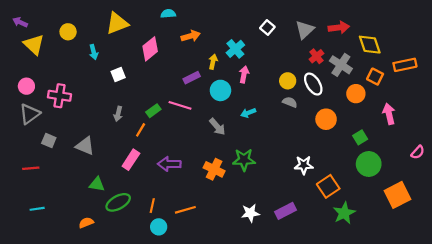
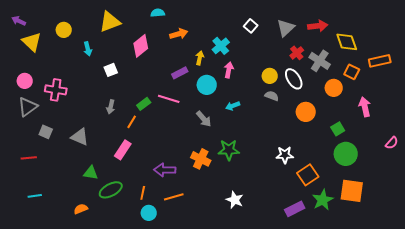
purple arrow: (169, 164) -> (165, 170), moved
orange square: (397, 195) -> (352, 191), moved, turned 35
purple rectangle: (286, 211) -> (295, 209), moved
white star: (250, 213) -> (235, 200), turned 30

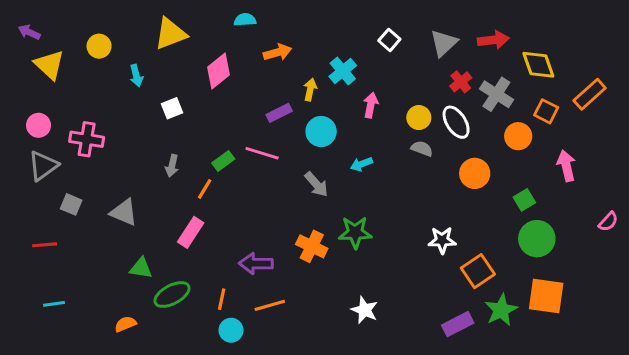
orange rectangle: (380, 61) -> (590, 94), turned -30
pink arrow: (229, 70) -> (371, 105), moved

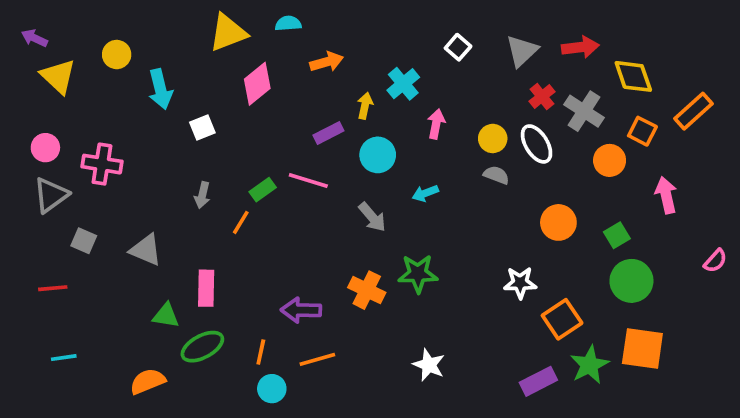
yellow triangle: (170, 34) -> (228, 33), moved
cyan arrow: (136, 76) -> (160, 89), size x1.5
orange circle: (475, 173) -> (558, 222), moved
pink rectangle: (191, 232) -> (206, 288), moved, turned -32
orange semicircle: (125, 324) -> (148, 381), size x1.4

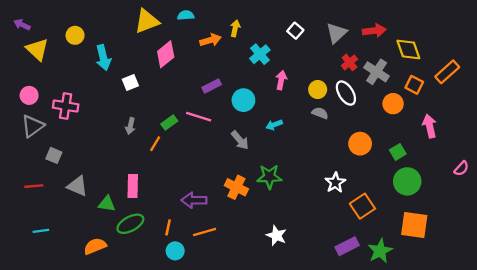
yellow arrow: (365, 106) -> (235, 28), moved
gray triangle: (146, 250) -> (77, 186), moved
white star: (520, 283) -> (335, 183), turned -30
green star: (589, 365) -> (380, 251), moved

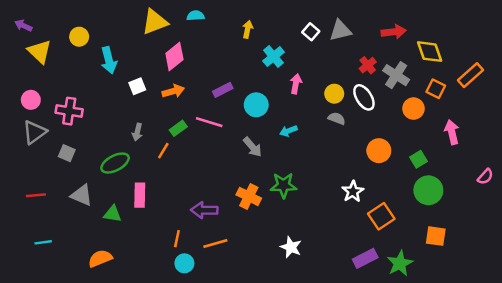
gray triangle: (337, 33) -> (340, 31), moved, turned 30
orange arrow: (210, 40) -> (173, 91), moved
gray square: (54, 155) -> (67, 153), moved
green ellipse: (130, 224) -> (115, 163), moved
orange square: (414, 225) -> (436, 236), size x0.7

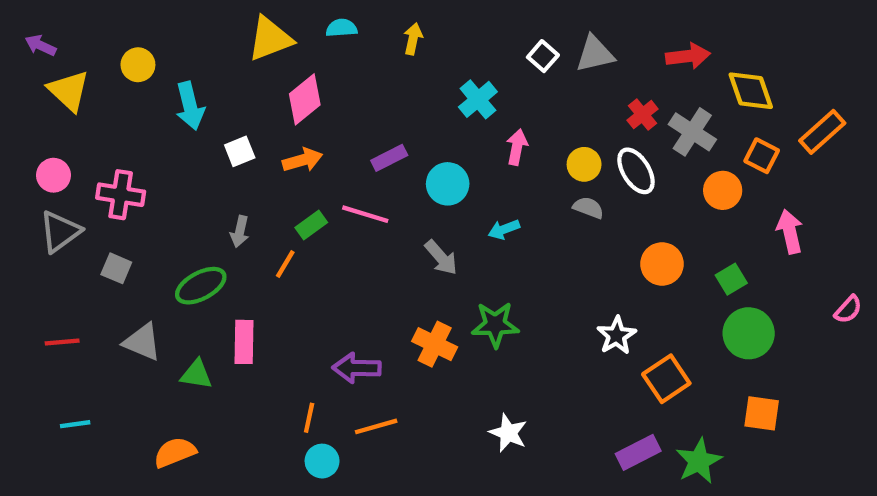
yellow arrow: (248, 29) -> (413, 39), moved

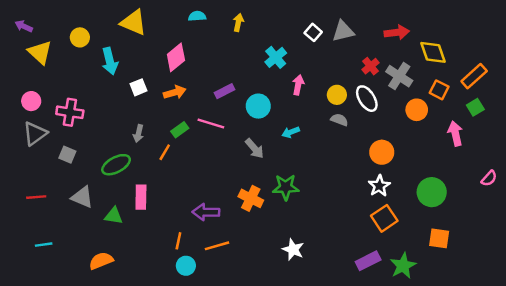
yellow triangle: (270, 39) -> (133, 22), moved, turned 44
green square: (731, 279) -> (475, 107), moved
white star: (617, 335) -> (379, 186), moved

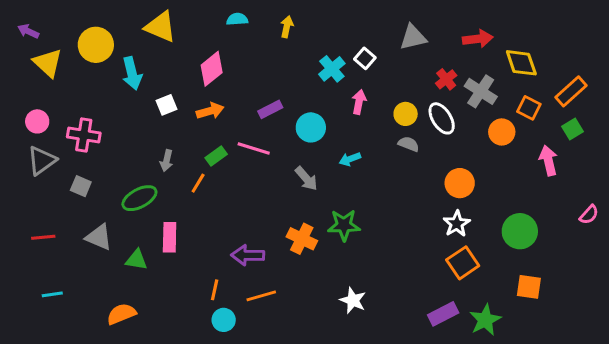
white square: (313, 32) -> (365, 58), moved
yellow circle: (80, 37) -> (96, 45), size x1.5

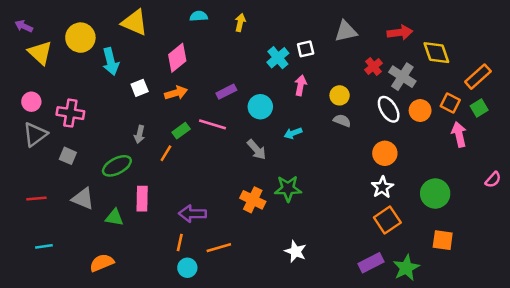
white square: (365, 58) -> (306, 49), turned 36
orange square: (529, 108) -> (450, 103), moved
white ellipse: (442, 118) -> (389, 109), moved
purple arrow: (248, 255) -> (192, 214), moved

